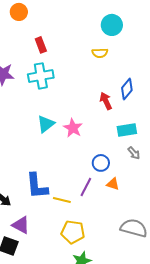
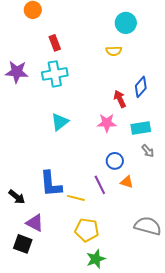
pink star: (73, 128) -> (107, 123), moved, turned -30
purple line: (86, 187) -> (100, 185), turned -54

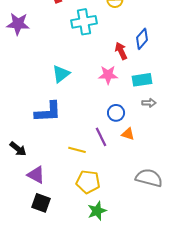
cyan cross: (55, 74) -> (84, 22), moved
gray arrow: (148, 151) -> (149, 103), turned -48
blue L-shape: (51, 184) -> (48, 112), moved, turned -88
black square: (23, 244) -> (41, 203), moved

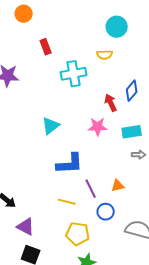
blue L-shape: (48, 112) -> (70, 164), moved
blue circle: (116, 113) -> (106, 212), moved
orange triangle: (128, 134) -> (118, 186), turned -32

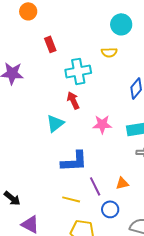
red arrow: (111, 103) -> (73, 100), moved

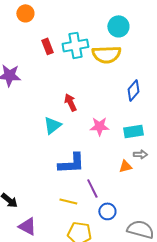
yellow semicircle: (109, 52) -> (106, 54), size x1.8
cyan cross: (78, 71) -> (75, 45), moved
orange triangle: (122, 183) -> (125, 166), moved

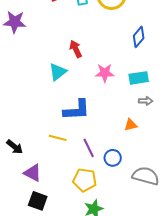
orange triangle: (125, 166) -> (131, 125), moved
purple line: (92, 188) -> (89, 148), moved
yellow line: (68, 201) -> (58, 138), moved

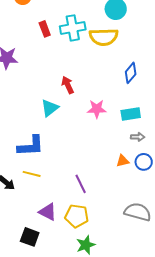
blue L-shape: (77, 110) -> (31, 146), moved
yellow line: (58, 138) -> (32, 174), moved
blue circle: (113, 158) -> (144, 162), moved
purple triangle: (33, 173) -> (48, 212), moved

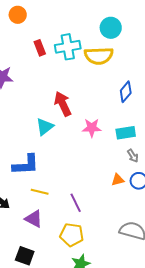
red arrow: (68, 85) -> (63, 104), size x1.4
gray arrow: (138, 137) -> (133, 156), turned 56
yellow line: (32, 174) -> (40, 192), moved
purple triangle: (48, 212) -> (34, 219), moved

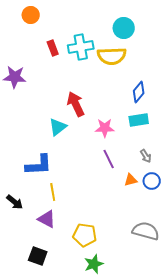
cyan rectangle: (126, 133) -> (139, 120), moved
yellow line: (40, 192) -> (53, 192), turned 66
purple line: (76, 203) -> (109, 159), moved

